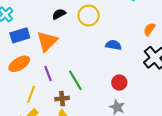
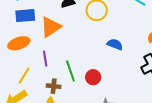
red circle: (119, 83) -> (93, 77), moved

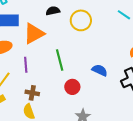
blue semicircle: (115, 44) -> (100, 70), moved
green line: (70, 71) -> (60, 60), moved

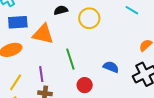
orange triangle: (34, 34) -> (43, 34), turned 45
purple line: (26, 65) -> (41, 74), moved

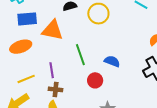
blue semicircle: (111, 67) -> (112, 61), moved
yellow line: (16, 82) -> (26, 79), turned 36

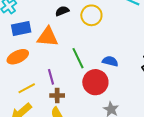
red circle: (95, 80) -> (95, 82), size x1.6

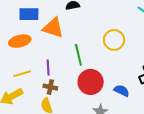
yellow circle: (91, 15) -> (114, 40), moved
blue semicircle: (110, 61) -> (122, 91), moved

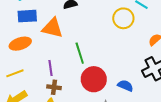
yellow circle: (114, 40) -> (123, 18), moved
yellow line: (22, 74) -> (15, 73), moved

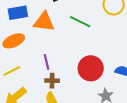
green line: (80, 53) -> (80, 22), moved, turned -40

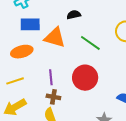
red circle: (91, 68) -> (85, 78), moved

